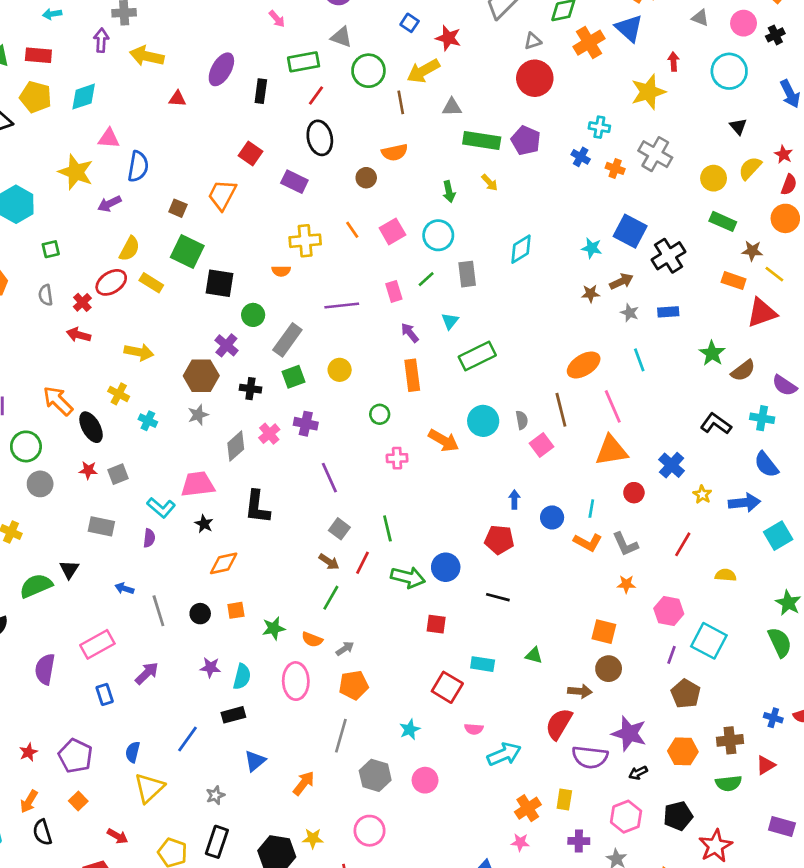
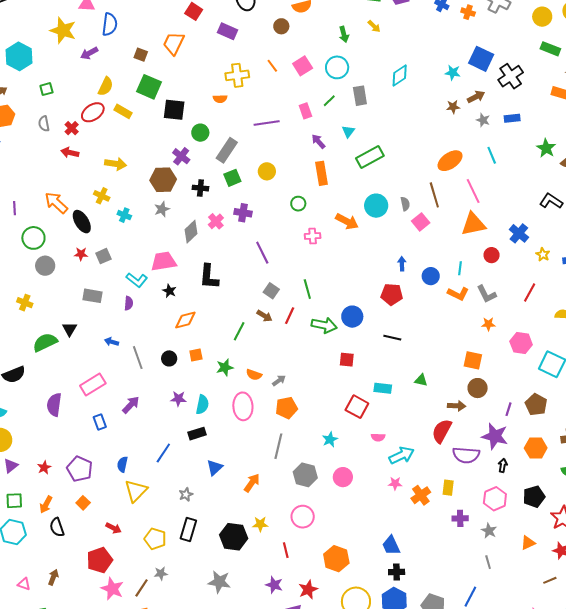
green line: (331, 598) -> (239, 331), moved
purple line: (671, 655) -> (509, 409), moved
black arrow: (638, 773) -> (503, 465), turned 128
pink star: (520, 842) -> (395, 483), moved

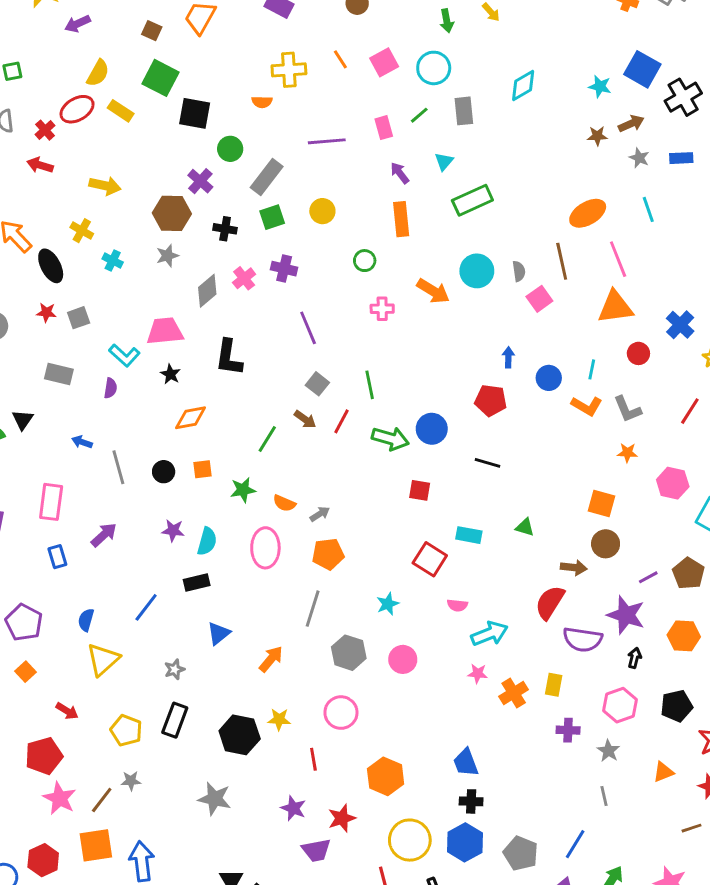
pink rectangle: (93, 385) -> (51, 502), turned -55
purple line: (509, 409) -> (648, 577), turned 40

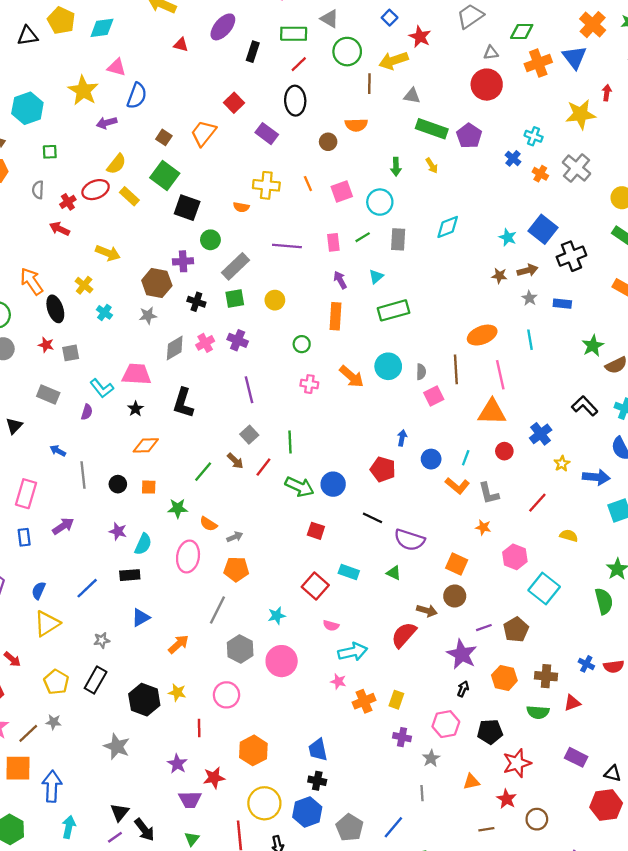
purple cross: (200, 181) -> (183, 261), turned 36
purple semicircle: (583, 639) -> (409, 540), moved
pink circle: (403, 659) -> (282, 661), size x1.4

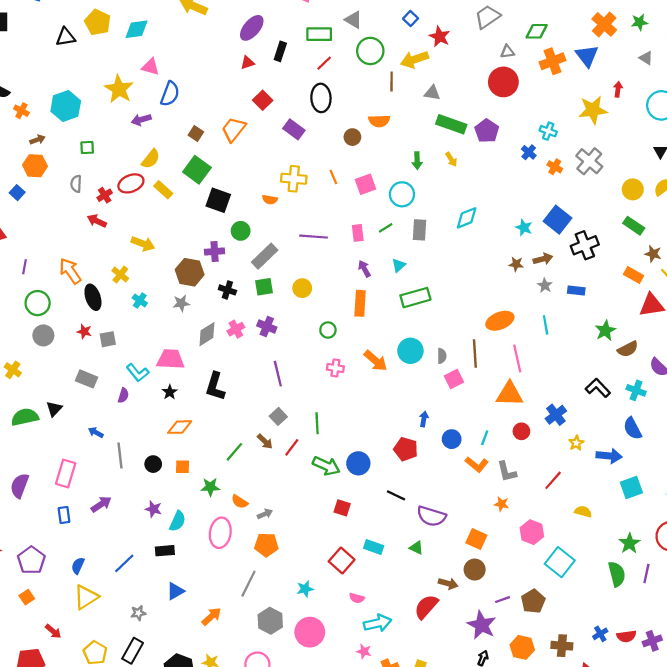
red triangle: (181, 45) -> (247, 63), moved, turned -32
blue cross: (586, 664) -> (600, 634), turned 32

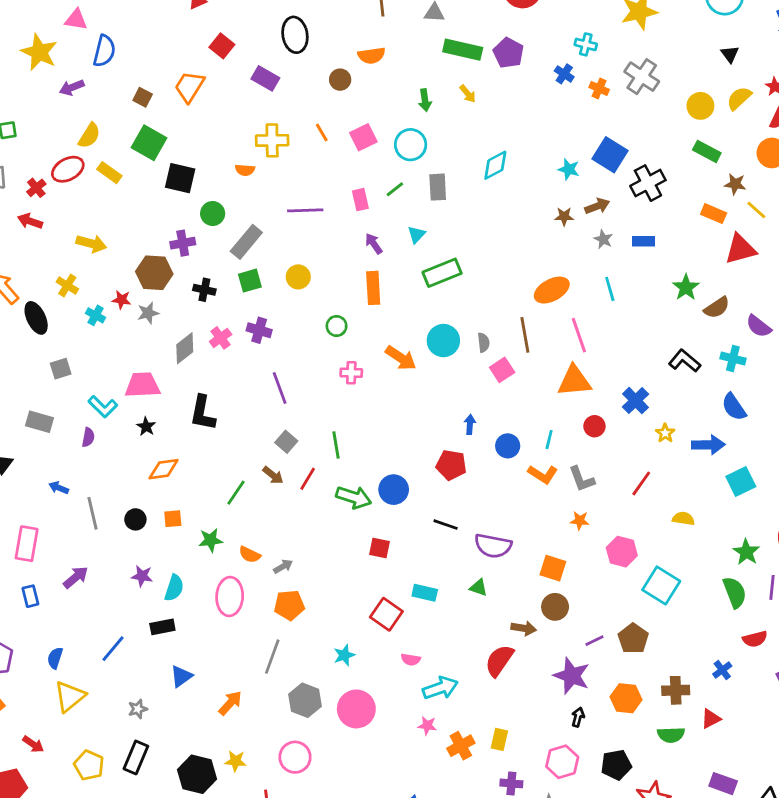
red star: (84, 332) -> (122, 300), moved
red semicircle: (626, 636) -> (755, 639), moved

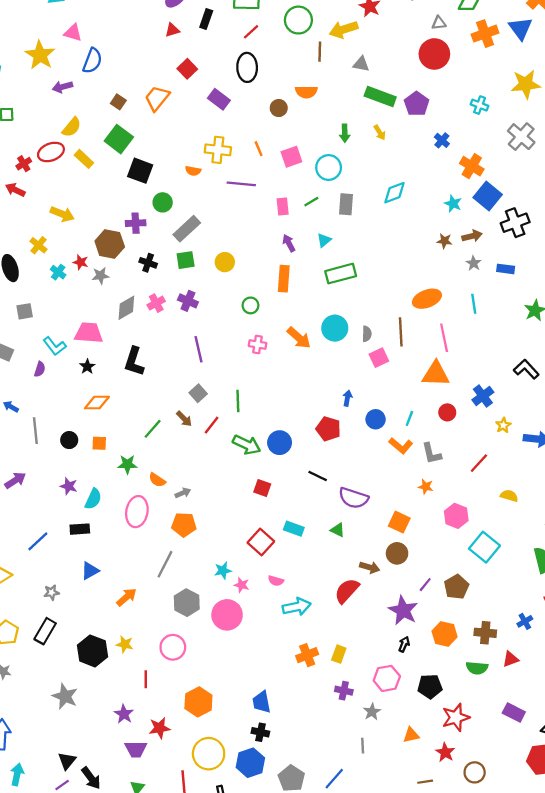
blue cross: (564, 74) -> (442, 140), moved
orange cross: (599, 88) -> (472, 166), moved, size x1.5
purple line: (305, 210) -> (241, 184), moved
purple line: (594, 641) -> (425, 585), turned -32
pink star: (427, 726) -> (242, 585), moved

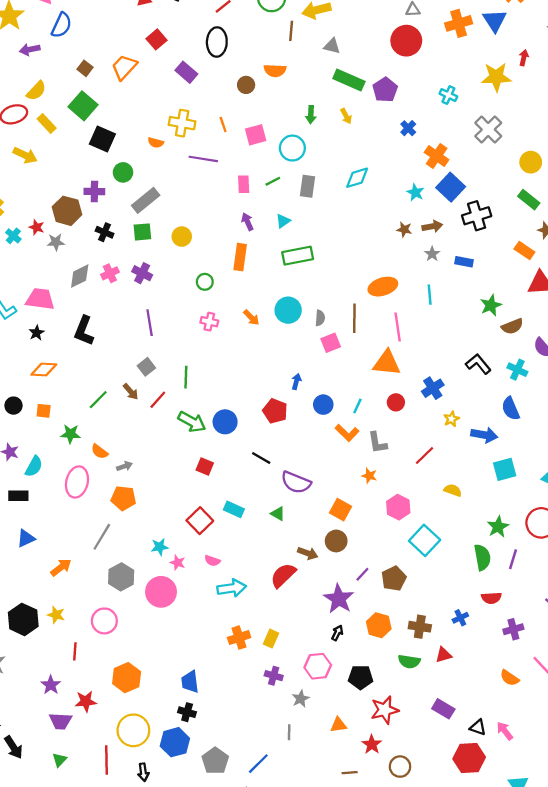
yellow arrow: (62, 214) -> (25, 155), moved
orange arrow: (299, 338) -> (251, 317), size x0.7

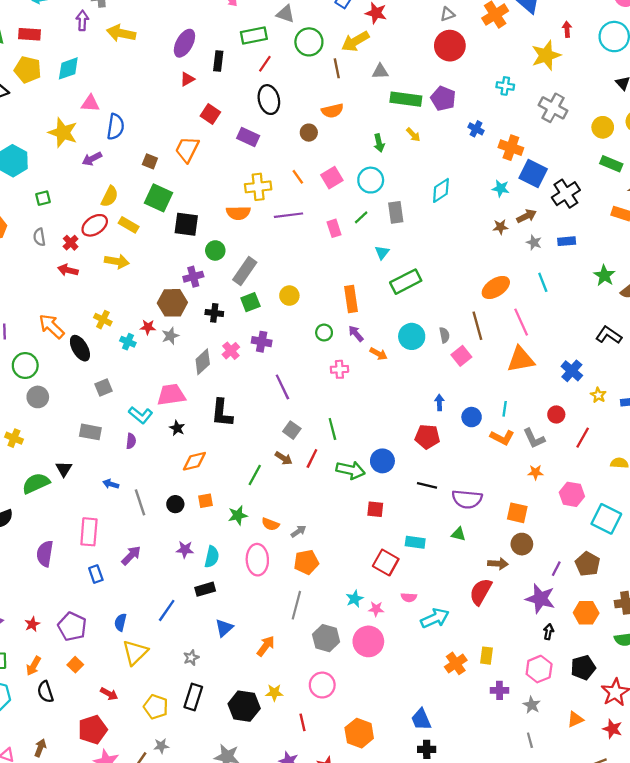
orange semicircle: (156, 143) -> (238, 213), size x1.5
purple arrow: (247, 222) -> (356, 334), moved
red circle: (396, 402) -> (556, 414), moved

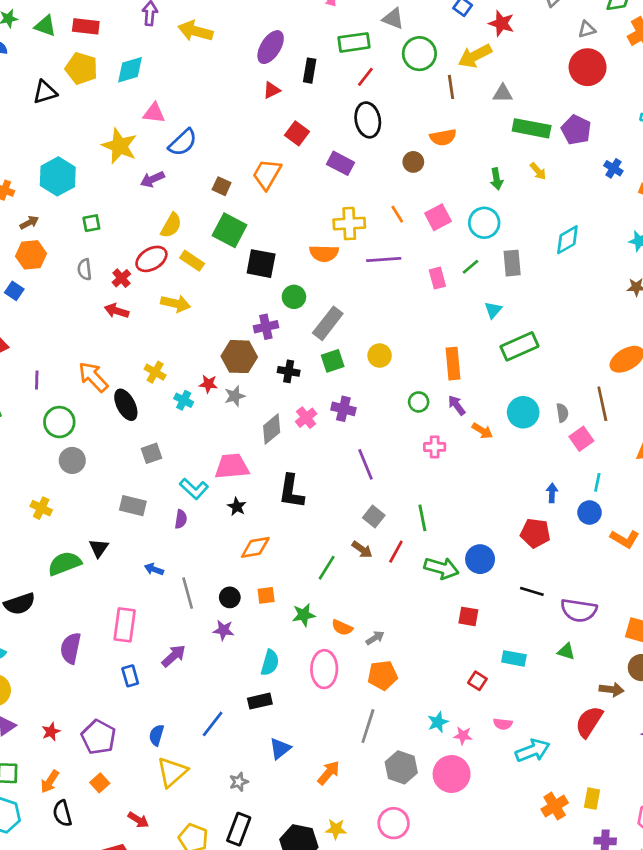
blue semicircle: (116, 127) -> (183, 142), turned 35
cyan line: (505, 409) -> (597, 482), moved
purple star: (185, 550) -> (223, 630), moved
red square: (386, 562) -> (477, 681), size x0.6

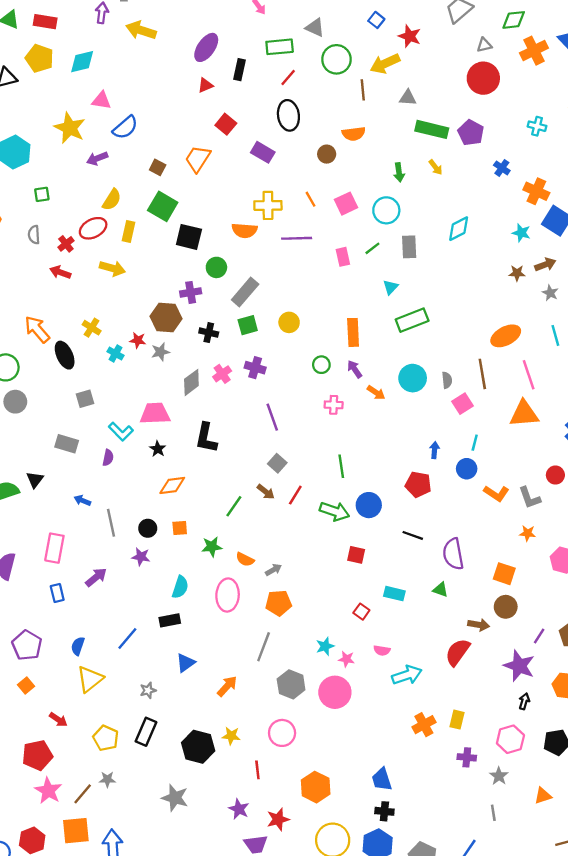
yellow rectangle: (192, 261) -> (129, 232), turned 66
green line: (422, 518) -> (341, 466), moved
purple semicircle: (579, 610) -> (453, 554), turned 68

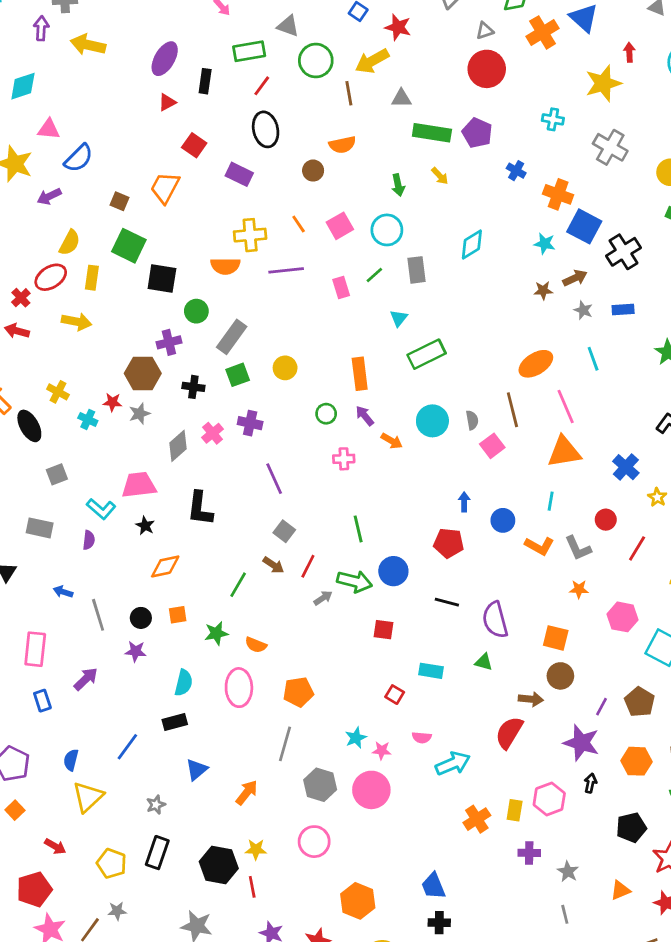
cyan line: (475, 443) -> (551, 501), moved
gray arrow: (273, 570) -> (323, 598), moved
pink hexagon: (510, 739) -> (549, 799), moved
red line: (257, 770) -> (252, 887), moved

